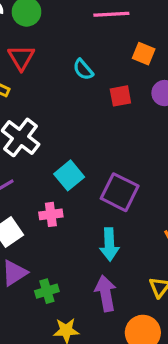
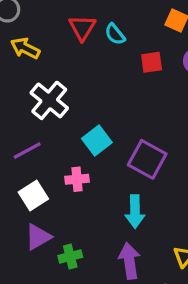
red triangle: (21, 58) -> (82, 28), moved

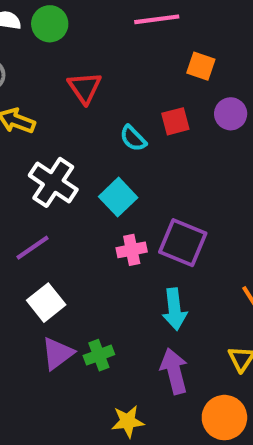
cyan semicircle: (115, 34) -> (133, 138), moved
cyan square: (97, 141) -> (118, 197), moved
pink cross: (77, 179) -> (132, 250), moved
green cross: (70, 256) -> (99, 355), moved

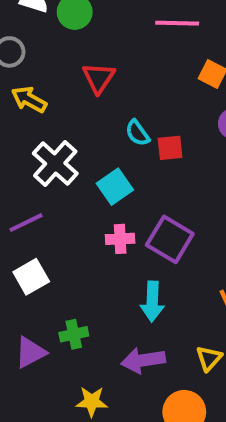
red square: (175, 121) -> (170, 148), moved
purple triangle: (58, 353) -> (30, 352), moved
purple arrow: (174, 371) -> (143, 360), turned -93

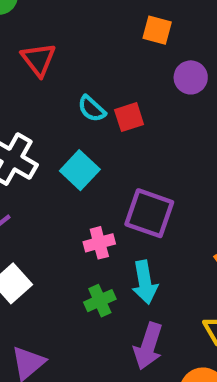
pink cross: (120, 239) -> (99, 243), moved
green cross: (74, 334) -> (100, 301), moved
purple arrow: (143, 360) -> (148, 346), turned -51

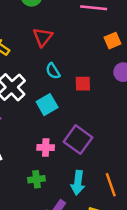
orange square: (157, 30) -> (113, 41), turned 35
cyan semicircle: (92, 109) -> (53, 71), moved
cyan arrow: (145, 282) -> (78, 183), moved

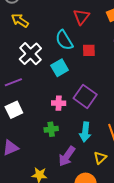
red triangle: (43, 37) -> (81, 17), moved
cyan semicircle: (53, 71) -> (64, 40), size x1.5

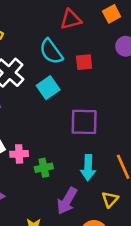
red triangle: (81, 17) -> (71, 19), turned 42
purple square: (85, 96) -> (84, 122), turned -30
pink cross: (59, 103) -> (19, 154), moved

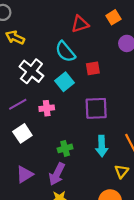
red square: (84, 62) -> (93, 68), moved
pink cross: (19, 154) -> (47, 108), moved
purple arrow: (67, 201) -> (57, 174), moved

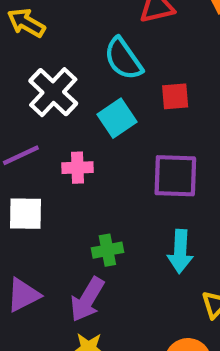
white square: (22, 133) -> (25, 214), turned 30

